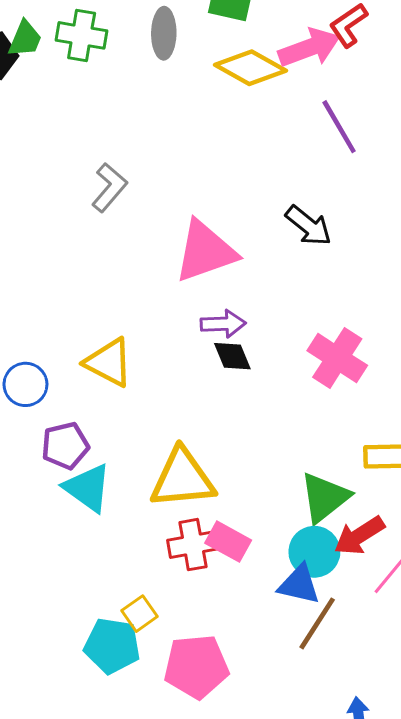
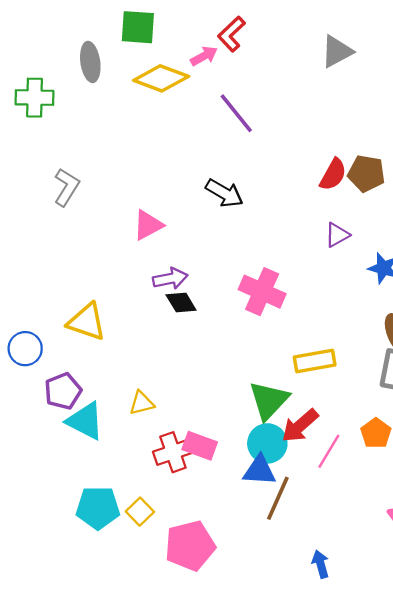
green cross: (82, 35) -> (35, 98), moved
pink arrow: (309, 48) -> (204, 56), size x0.6
pink triangle: (205, 251) -> (148, 225), size x0.6
yellow triangle: (182, 479) -> (142, 403), moved, size x0.5
cyan pentagon: (112, 646) -> (98, 508), moved

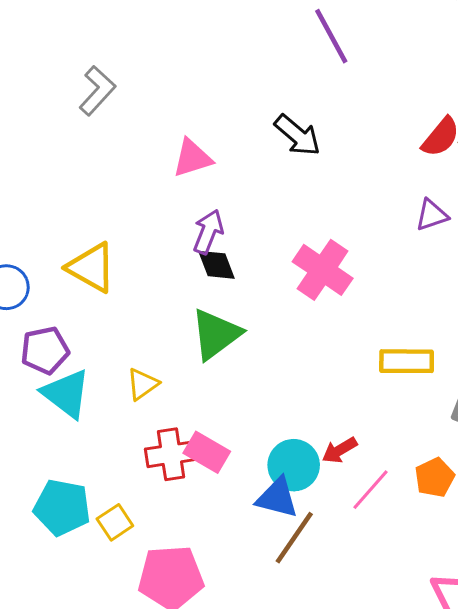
purple arrow: (170, 279) -> (208, 232), turned -68
yellow rectangle: (315, 361) -> (407, 361), moved
green triangle: (269, 400) -> (216, 334), moved
yellow triangle: (142, 403) -> (143, 384), turned -32
red arrow: (300, 426) -> (340, 450), size x0.7

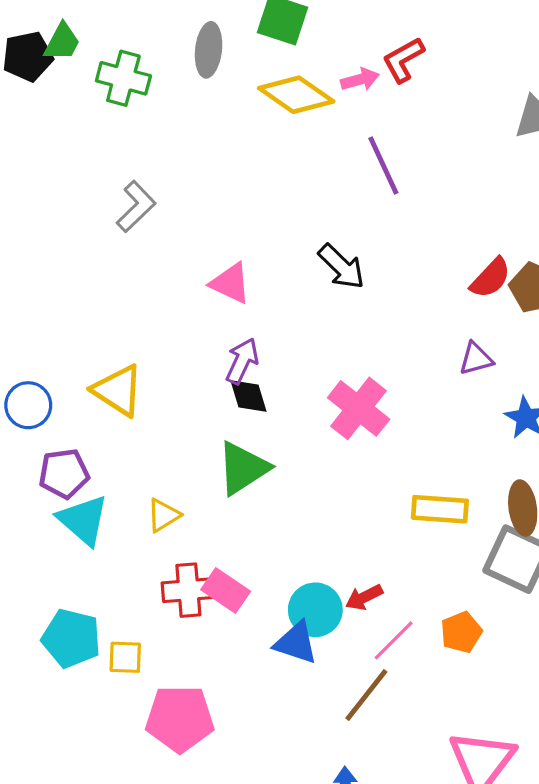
pink triangle: (192, 158) -> (230, 283), turned 39
yellow square: (115, 522) -> (125, 657), turned 32
brown line: (294, 538) -> (366, 695), moved

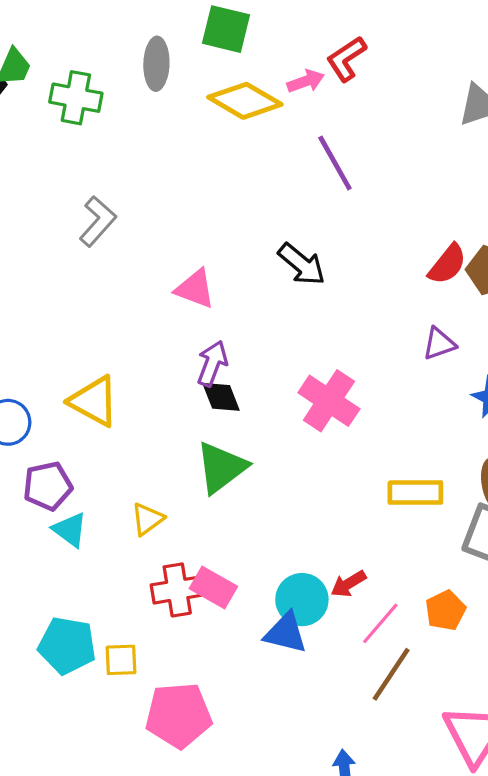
cyan triangle: (83, 520) -> (70, 530), size x0.7
brown line: (366, 695) -> (391, 674), moved

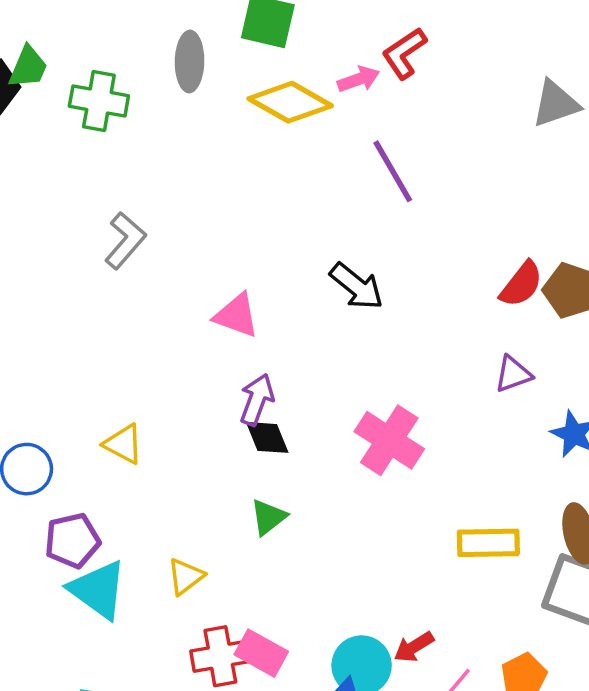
yellow triangle: (94, 401) -> (123, 444), size x0.7
green triangle: (221, 467) -> (268, 517), size x0.6
cyan triangle: (70, 530) -> (98, 590), size x1.5

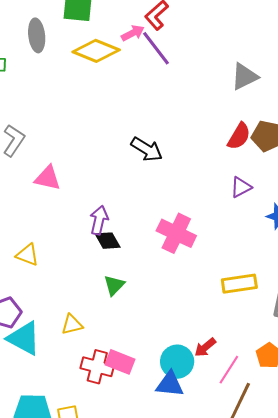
gray triangle: (556, 104) -> (244, 77), moved
purple line: (393, 171) -> (156, 48), moved
pink triangle: (236, 315) -> (48, 178), moved
yellow triangle: (186, 577) -> (72, 325), turned 30
red cross: (220, 656) -> (97, 367), turned 32

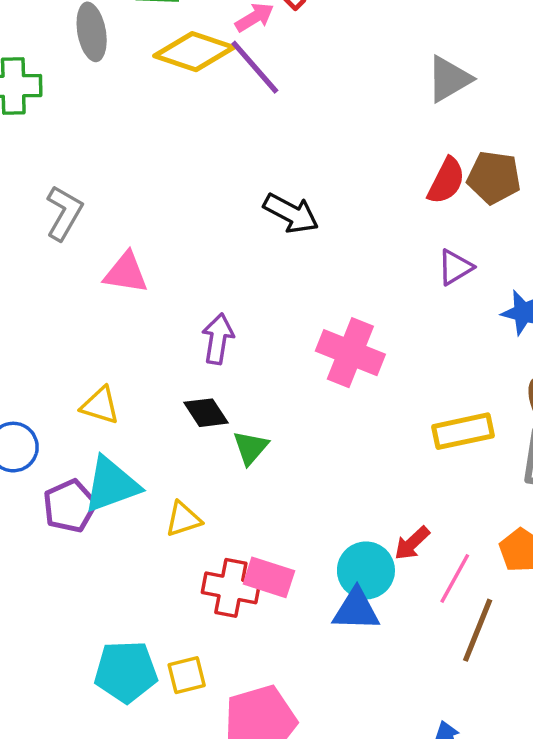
purple line: (156, 48) -> (255, 67), moved
black diamond: (108, 241) -> (206, 413), moved
cyan triangle: (24, 338) -> (111, 485), moved, turned -45

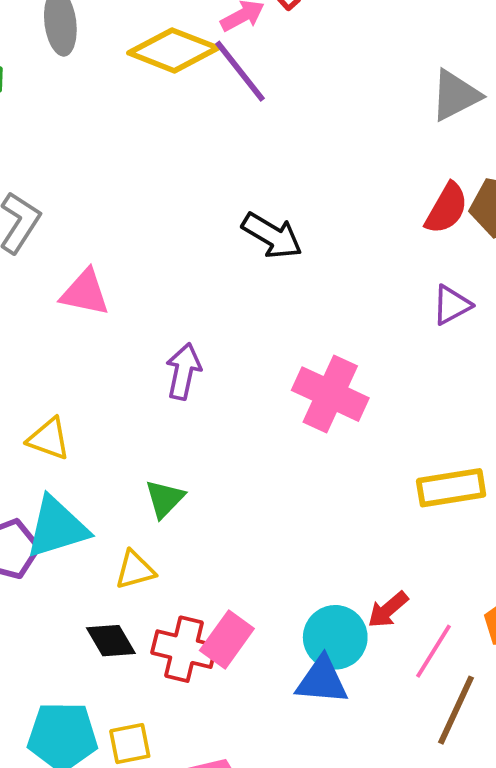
black diamond: (206, 413) -> (111, 641), moved
green triangle: (250, 448) -> (165, 499), moved
pink rectangle: (269, 577) -> (227, 640), turned -75

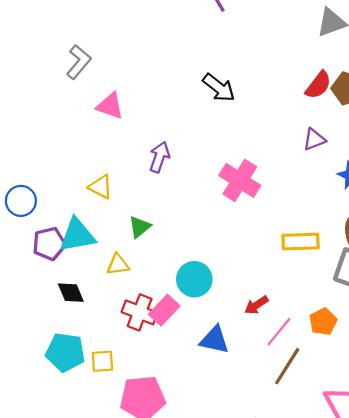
yellow triangle: (49, 439) -> (101, 187), moved
cyan circle: (335, 637) -> (194, 279), moved
black diamond: (111, 641) -> (71, 293), moved

